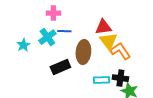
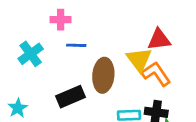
red triangle: (103, 27) -> (159, 40), moved
cyan cross: (47, 37) -> (31, 54), moved
cyan star: (23, 45) -> (18, 108), moved

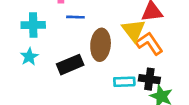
cyan cross: (31, 54) -> (33, 25), turned 35
cyan star: (18, 108) -> (29, 57), moved

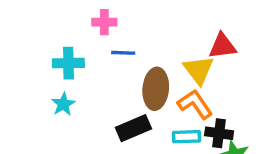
orange L-shape: (149, 43) -> (195, 104), moved
black rectangle: (70, 65) -> (133, 128), moved

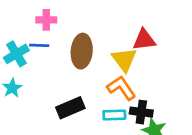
blue line: (123, 53) -> (39, 45), moved
cyan cross: (68, 63) -> (16, 54), turned -30
brown ellipse: (156, 89) -> (82, 51), moved

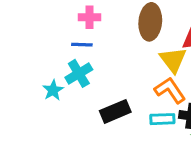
brown ellipse: (82, 51) -> (150, 22), moved
cyan cross: (16, 54) -> (79, 73), moved

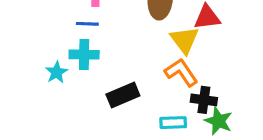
cyan cross: (79, 73) -> (84, 55), turned 32
cyan rectangle: (162, 119) -> (173, 123), moved

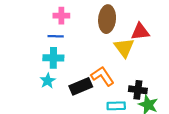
cyan star: (57, 72) -> (48, 81), moved
orange L-shape: (181, 72) -> (102, 76), moved

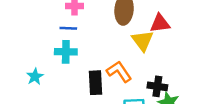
cyan star: (48, 81) -> (35, 77), moved
black rectangle: (81, 86) -> (96, 83), turned -70

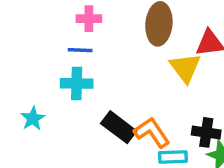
orange L-shape: (119, 72) -> (152, 132), moved
black rectangle: (96, 83) -> (119, 127), turned -50

